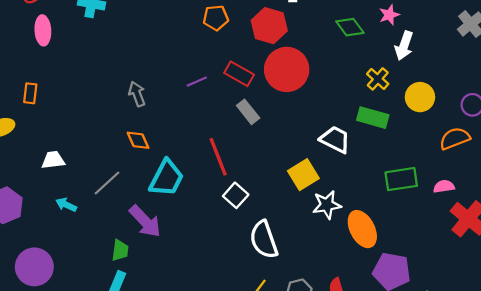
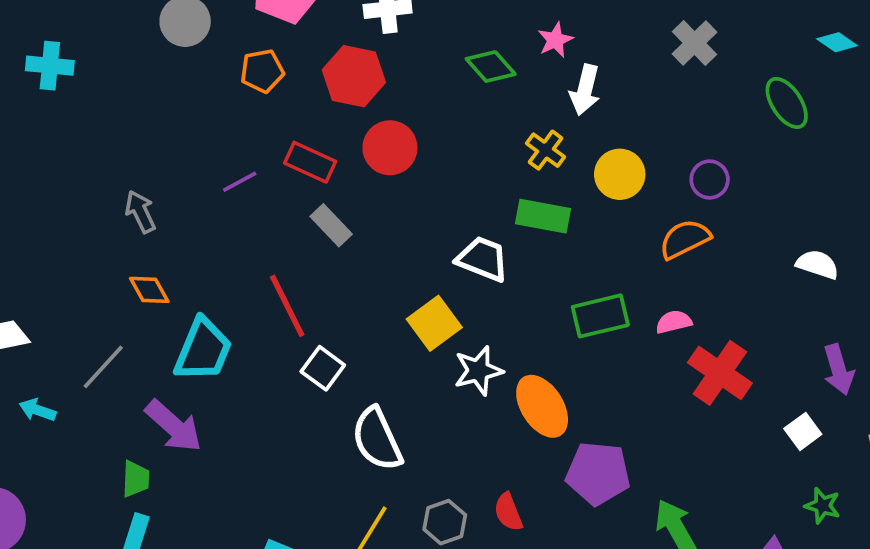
red circle: (287, 69) -> (390, 148), size x0.7

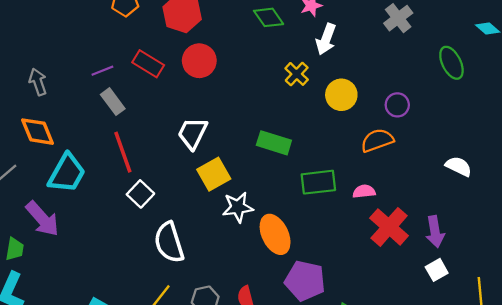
green rectangle: (543, 216) -> (274, 143), moved
gray rectangle: (331, 225) -> (113, 102), moved
white trapezoid: (483, 259) -> (193, 133), moved, turned -92
orange diamond: (149, 290) -> (38, 132), size x1.4
purple arrow: (839, 370) -> (435, 232), moved

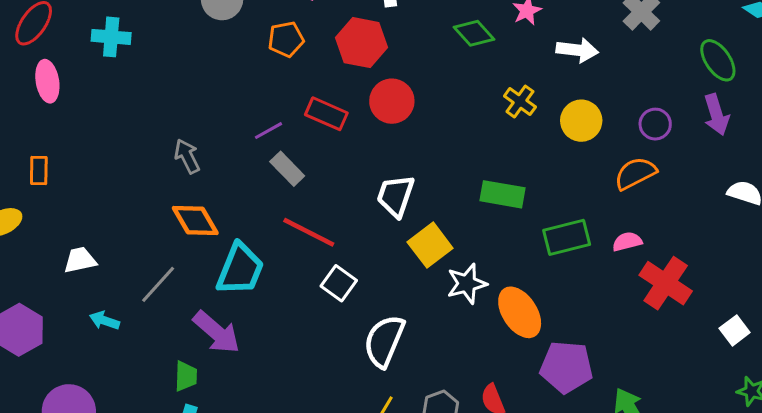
white arrow: (326, 39) -> (577, 50), moved, turned -96
red line: (123, 152) -> (309, 232), turned -36
purple arrow: (435, 232) -> (716, 115), moved
white semicircle: (169, 242) -> (384, 341), turned 48

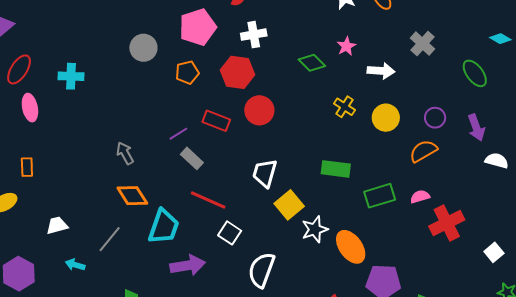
purple arrow: (716, 115) -> (476, 128), moved
red cross: (666, 283) -> (447, 223), turned 32
purple arrow: (217, 332) -> (188, 265), moved, turned -48

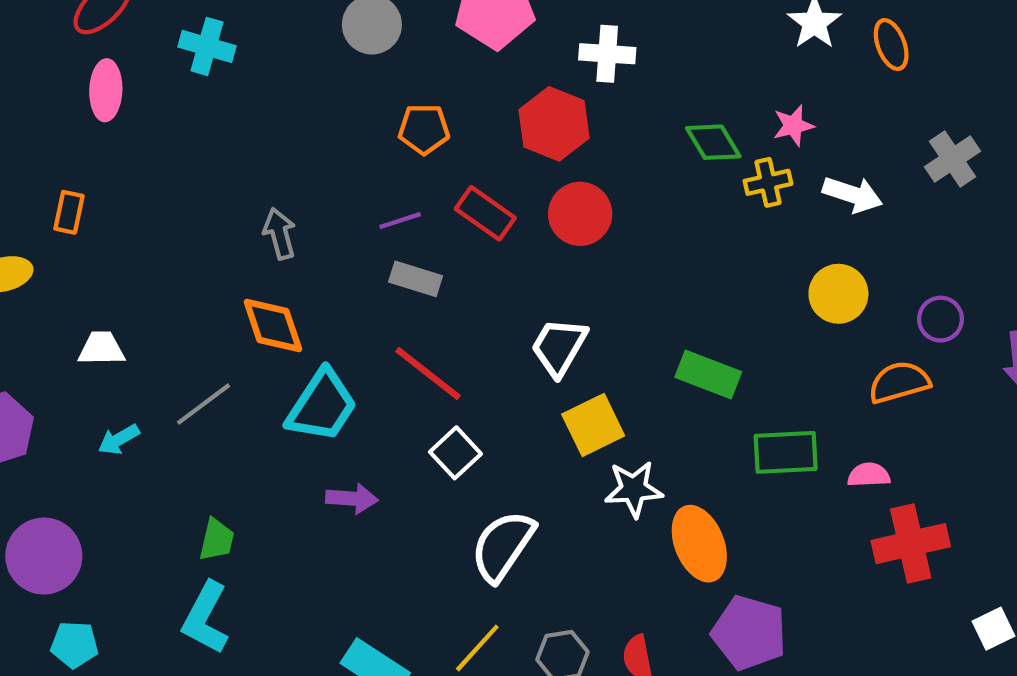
orange pentagon: (187, 72) -> (424, 129), moved
yellow cross: (344, 107) -> (768, 182), moved, turned 30
gray rectangle: (192, 158) -> (416, 279), turned -40
cyan arrow: (75, 265) -> (119, 439), turned -60
purple arrow: (188, 265) -> (352, 499), size x0.7

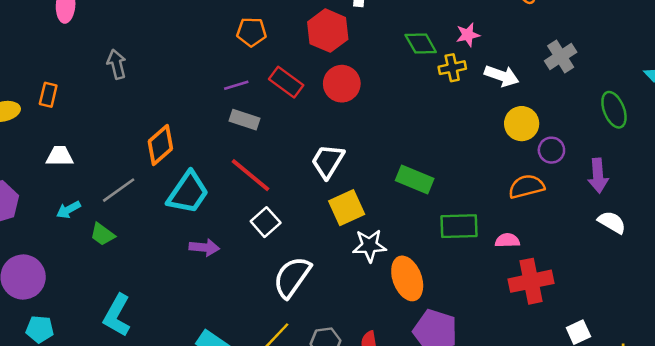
orange rectangle: (69, 212) -> (48, 95), moved
gray arrow: (280, 234) -> (117, 64), moved
yellow circle: (838, 294) -> (522, 124), moved
orange diamond: (273, 325) -> (160, 145), turned 66
green trapezoid: (217, 540) -> (102, 234), moved, turned 112

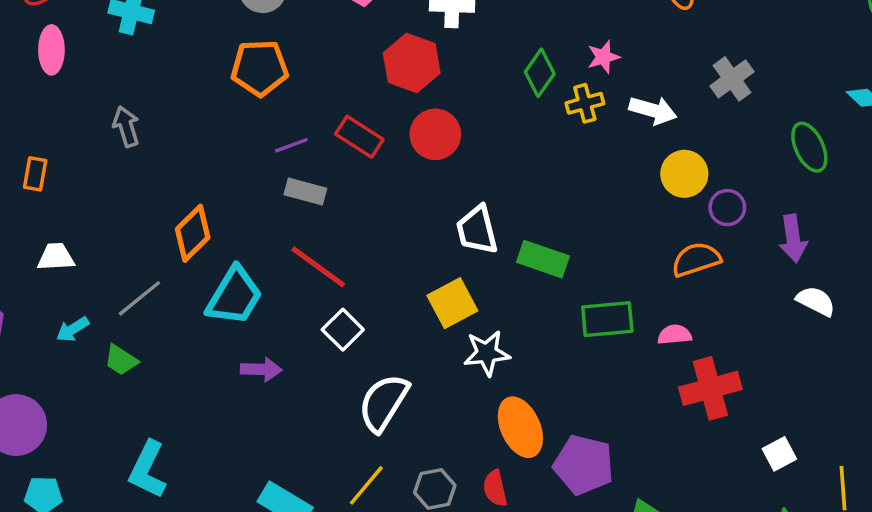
orange pentagon: (251, 32) -> (260, 68), moved, size x1.4
green diamond: (421, 43) -> (540, 73), turned 68
white trapezoid: (328, 161) -> (477, 230), moved, turned -42
orange ellipse: (407, 278) -> (520, 427), moved

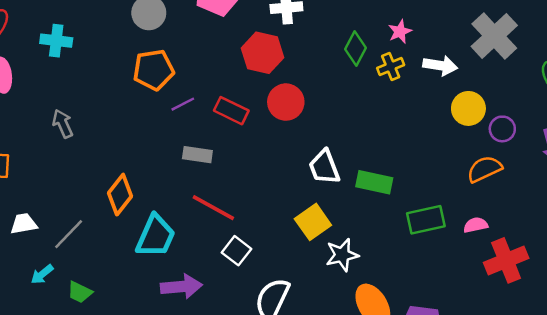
gray cross: (732, 79) -> (494, 36), size x1.5
purple line: (291, 145) -> (183, 104), moved
gray line: (139, 298) -> (69, 234), moved
purple arrow: (261, 369) -> (181, 287), size x1.4

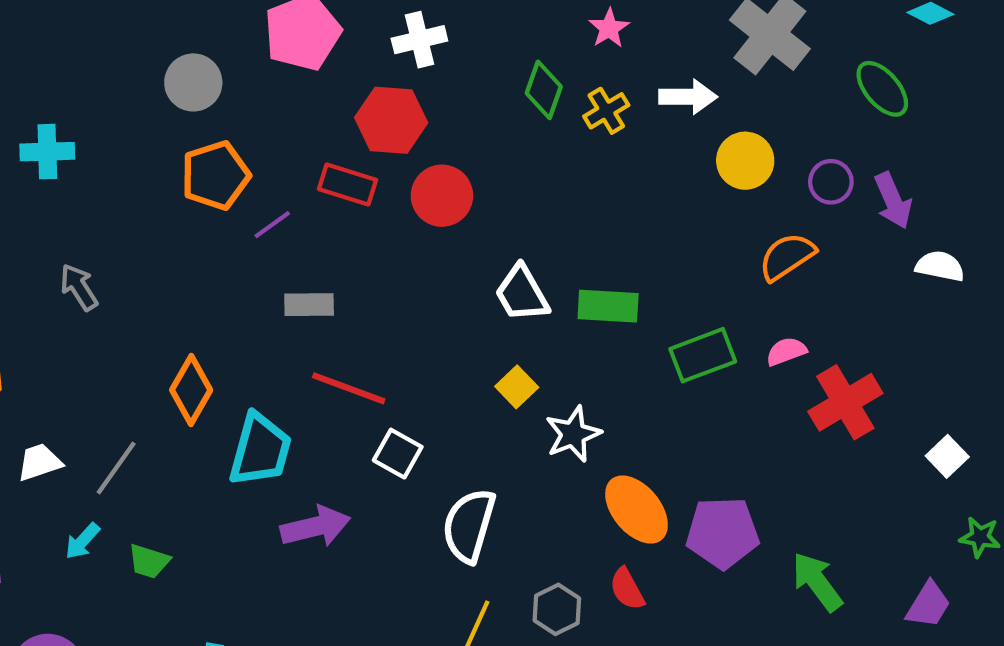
pink star: (400, 32) -> (609, 28), moved
red rectangle: (231, 111) -> (347, 184), moved
purple circle: (502, 129) -> (831, 182), moved
yellow square: (313, 222) -> (517, 387), size x0.7

